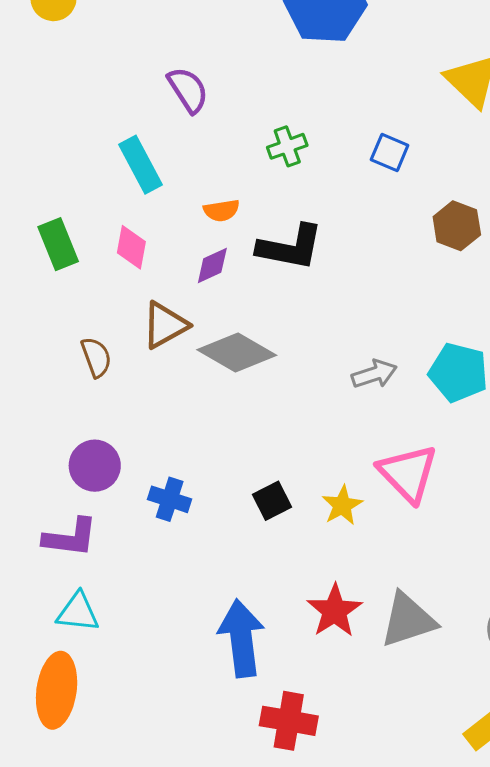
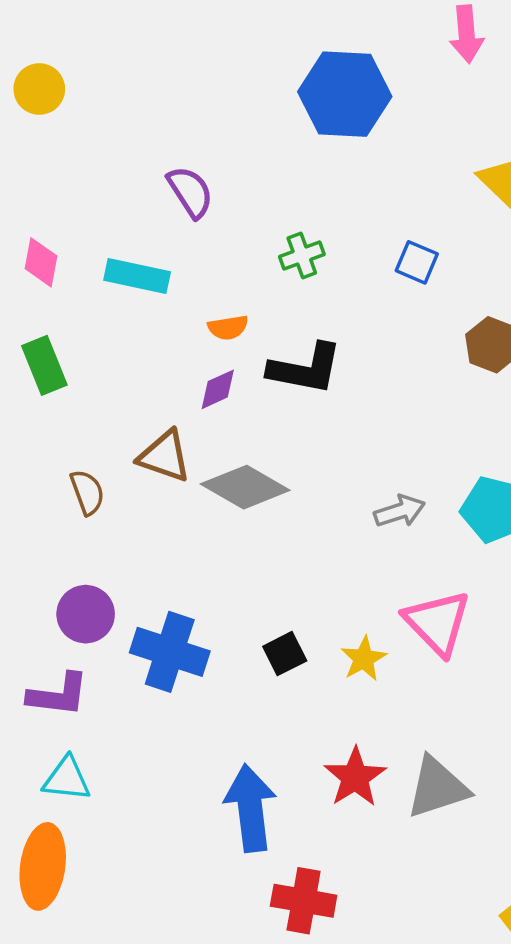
cyan rectangle: (141, 165) -> (137, 276), turned -50
pink diamond: (131, 247) -> (41, 262), moved
brown triangle: (165, 325) -> (165, 456), turned 48
blue cross: (170, 499) -> (170, 652), size x1.6

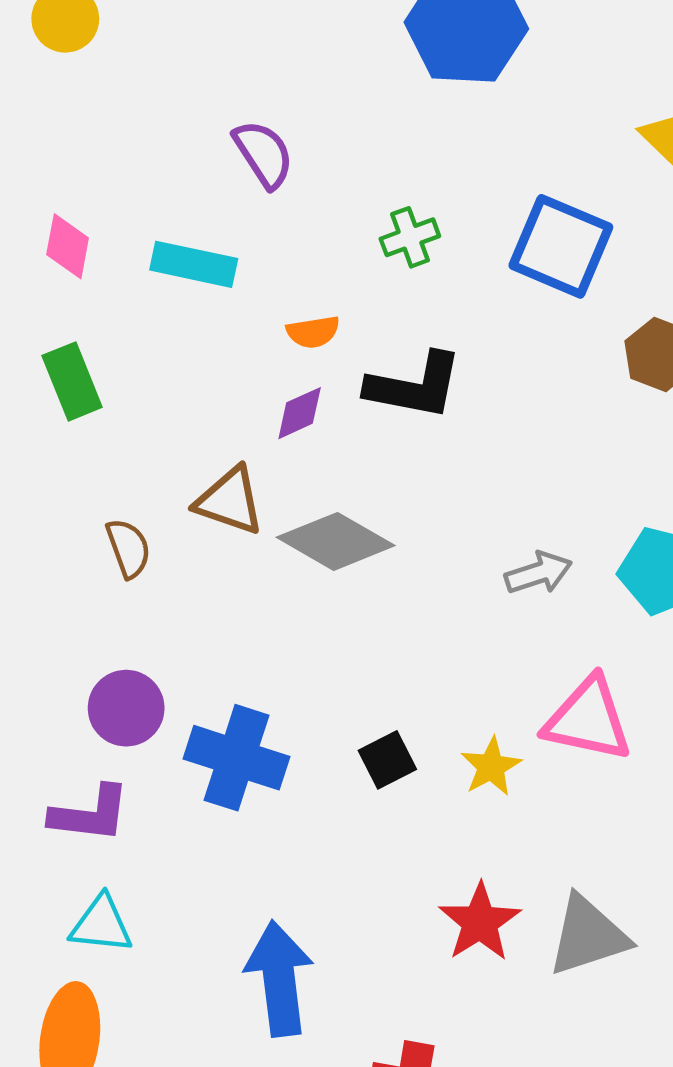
blue square: (417, 262) -> (561, 246), size x1.8
pink triangle: (437, 623) -> (588, 719), turned -34
blue arrow: (250, 808) -> (279, 978), moved

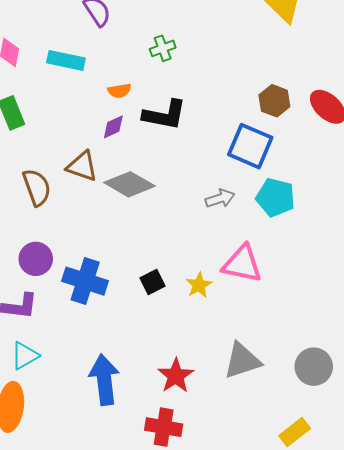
blue square: (561, 246) -> (250, 146), moved
brown semicircle: (128, 548) -> (37, 187), size x1.4
red star: (480, 922) -> (176, 376), moved
cyan triangle: (101, 924) -> (25, 356), turned -36

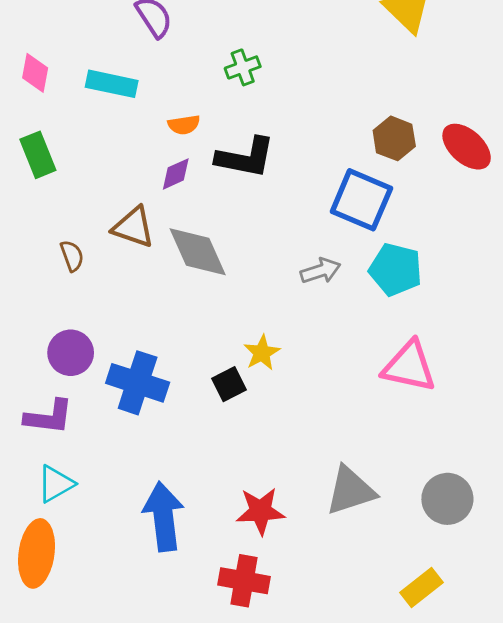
gray diamond: (129, 184) -> (198, 252), turned 36
brown semicircle: (37, 187) -> (72, 256), size x0.6
pink triangle: (242, 264) -> (409, 366), moved
yellow star: (199, 285) -> (262, 353), moved
red star: (176, 376) -> (260, 511), turned 30

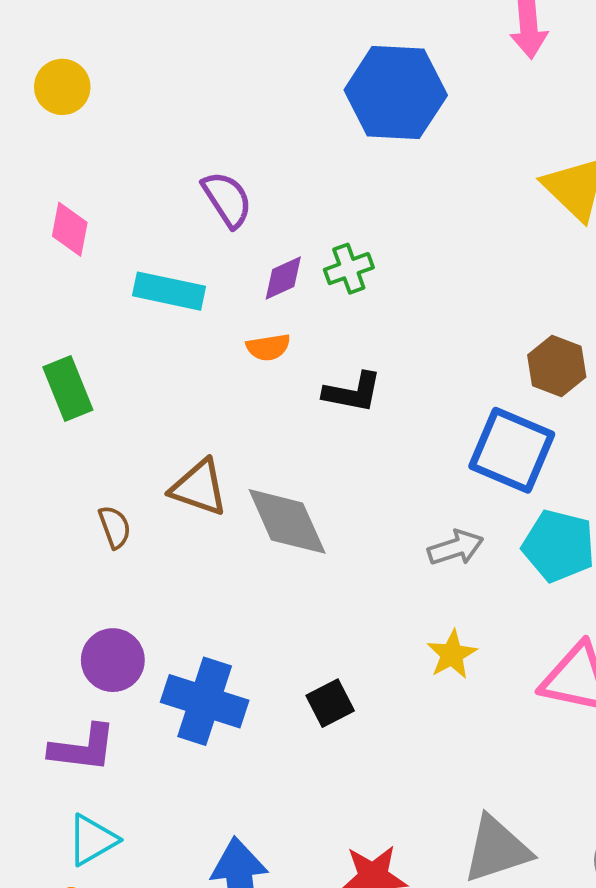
pink diamond: (35, 73) -> (70, 229), moved
black L-shape: (245, 158) -> (353, 392), size x0.7
purple diamond: (176, 174) -> (283, 278), moved
yellow star: (262, 353) -> (452, 654), moved

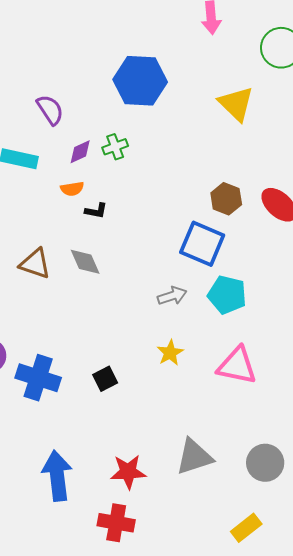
blue hexagon: (396, 93) -> (140, 81), moved
black L-shape: (353, 392) -> (96, 211), moved, size x0.7
gray diamond: (287, 521) -> (85, 262), moved, size x0.7

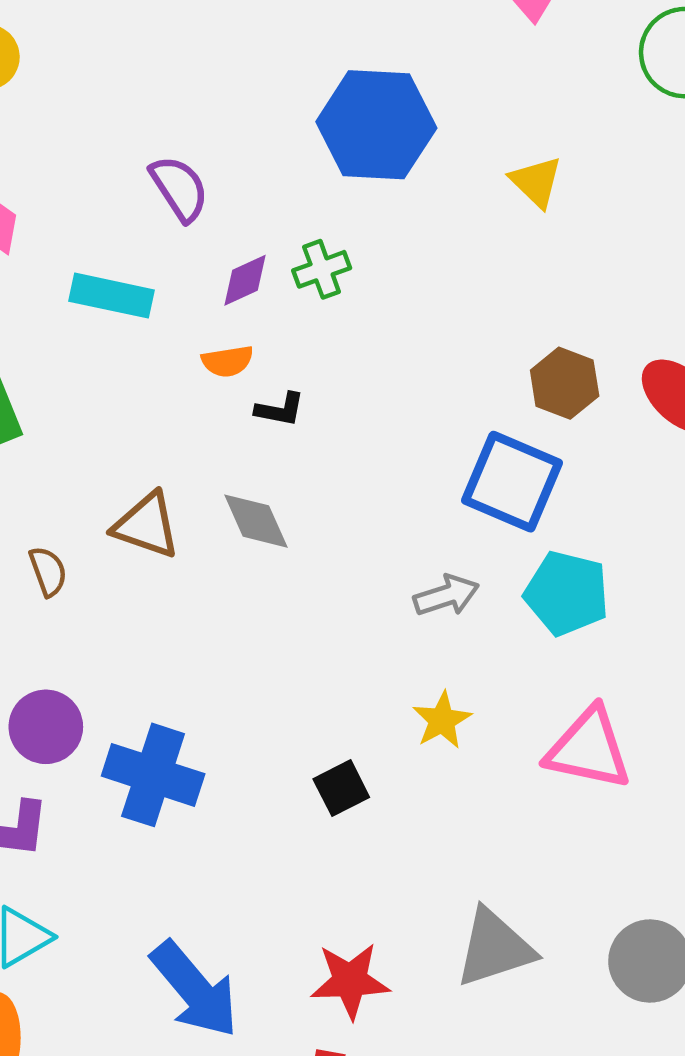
yellow triangle: (236, 104) -> (536, 182), moved, size x0.7
black square: (105, 379) -> (341, 788), moved
blue arrow: (57, 476) -> (195, 989), turned 147

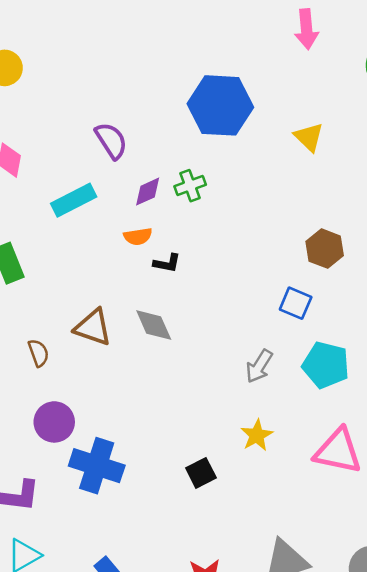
cyan rectangle: (111, 296) -> (74, 200), turned -39
blue square: (512, 482) -> (296, 303), size x0.6
gray arrow: (446, 595) -> (259, 366), turned 140
purple circle: (46, 727) -> (54, 422), moved

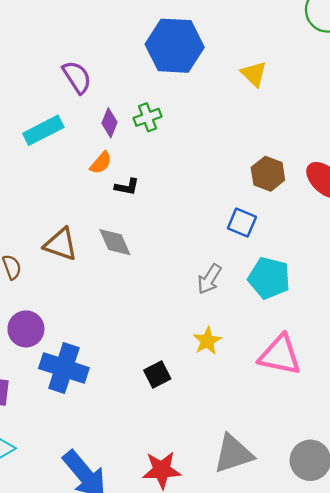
purple diamond: (148, 192) -> (110, 123), turned -44
orange semicircle: (138, 236) -> (101, 163), turned -40

